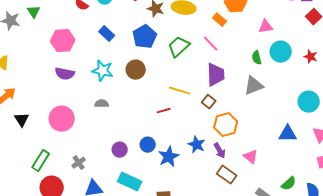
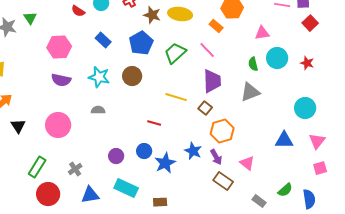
red line: (164, 111) -> (154, 123), moved, turned 32

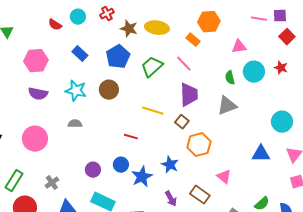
red star: (307, 63) -> (281, 68), moved
purple arrow: (216, 157) -> (171, 199), moved

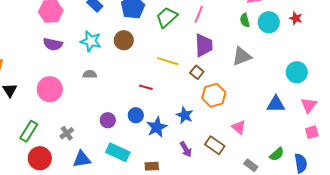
pink line: (184, 64) -> (199, 14), turned 66
green semicircle: (230, 78) -> (245, 20), moved

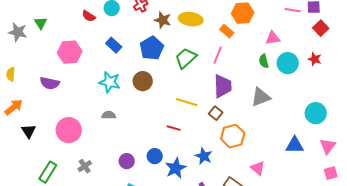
purple semicircle: (53, 44) -> (50, 83), moved
red line: (146, 87) -> (174, 128), moved
gray cross: (67, 133) -> (85, 166), moved

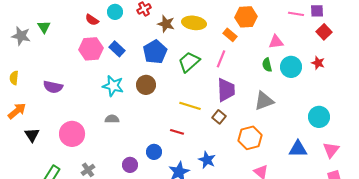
pink hexagon: (70, 52) -> (91, 49), moved
orange hexagon: (233, 136) -> (250, 138), moved
blue circle: (155, 156) -> (154, 152), moved

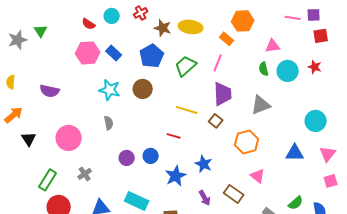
red square: (324, 32) -> (321, 36), turned 35
gray star: (21, 36) -> (18, 40), turned -30
gray semicircle: (112, 119) -> (109, 123), turned 80
purple circle: (130, 165) -> (127, 158), moved

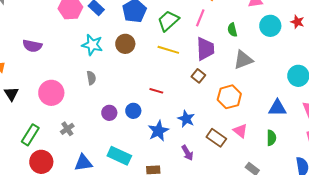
green semicircle: (264, 69) -> (232, 30), moved
yellow line: (187, 110) -> (168, 50), moved
brown rectangle: (234, 194) -> (216, 138), moved
green semicircle: (296, 203) -> (271, 138), moved, turned -49

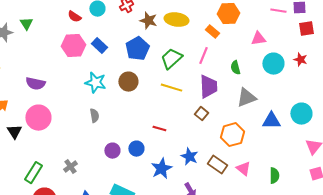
pink circle: (51, 93) -> (38, 118), moved
blue triangle: (277, 108) -> (271, 121), moved
brown rectangle: (216, 138) -> (217, 165), moved

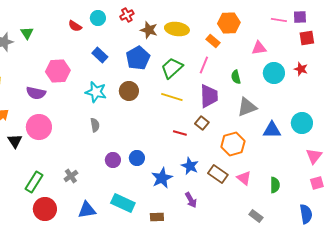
pink hexagon: (73, 46) -> (58, 71), moved
red line: (159, 129) -> (180, 133), moved

